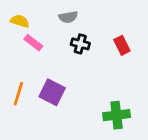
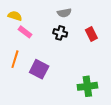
gray semicircle: (68, 17) -> (64, 13), moved
orange line: (18, 94) -> (15, 59), moved

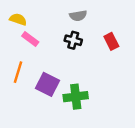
green cross: (87, 86) -> (76, 97), moved

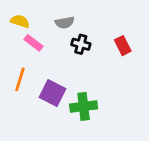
gray semicircle: (78, 16) -> (65, 23), moved

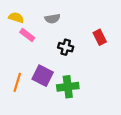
black cross: (81, 44) -> (66, 47), moved
orange line: (20, 79) -> (17, 82), moved

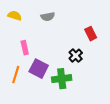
pink rectangle: (27, 35) -> (25, 48), moved, turned 40
black cross: (66, 47) -> (76, 56), moved, turned 32

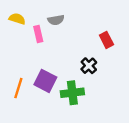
pink rectangle: (25, 48) -> (38, 34), moved

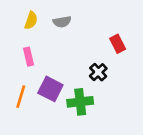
yellow semicircle: (17, 19) -> (31, 20), moved, turned 91
pink rectangle: (38, 34) -> (28, 57), moved

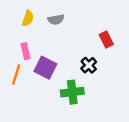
purple square: (50, 89) -> (45, 68), moved
orange line: (21, 97) -> (16, 75), moved

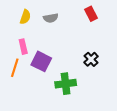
red rectangle: (106, 39) -> (91, 14), moved
black cross: (89, 65) -> (91, 59), moved

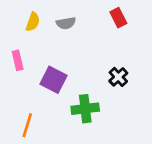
pink rectangle: (23, 47) -> (18, 60), moved
orange line: (15, 68) -> (27, 125), moved

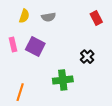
red rectangle: (118, 18) -> (96, 18), moved
purple square: (53, 80) -> (35, 46), moved

